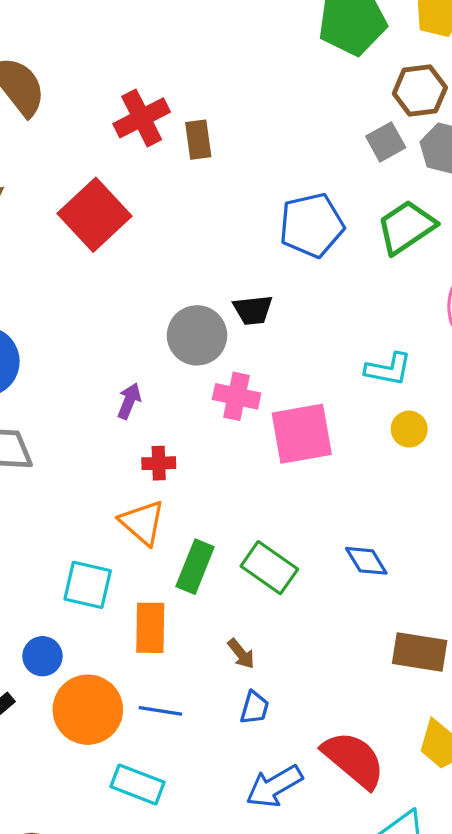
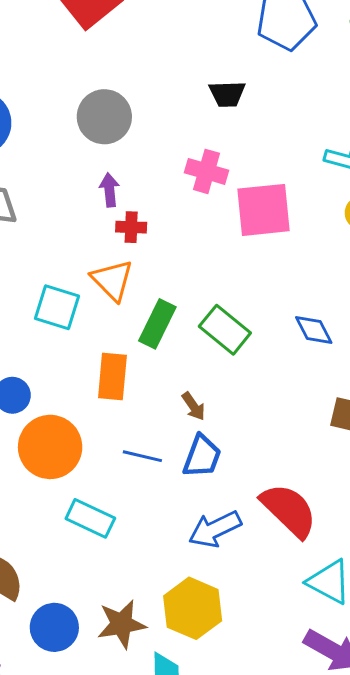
gray circle: (197, 335) -> (104, 117), moved
purple arrow: (129, 401) -> (109, 190), moved, turned -32
cyan square: (88, 585) -> (57, 307), moved
blue trapezoid: (255, 708) -> (202, 456), size x1.4
blue line: (160, 711) -> (142, 456), moved

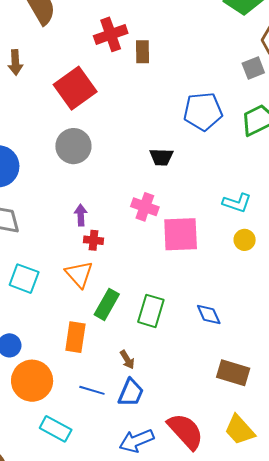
gray circle: (104, 117) -> (73, 146), moved
cyan square: (57, 307) -> (24, 279), moved
green rectangle: (225, 330) -> (151, 311), turned 64

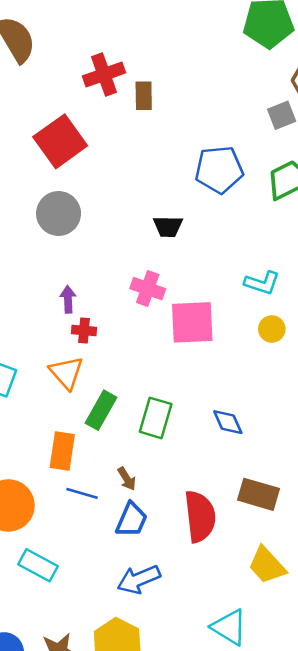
blue line: (92, 390) -> (82, 493), moved
red semicircle: (186, 431) -> (200, 516), moved, turned 36

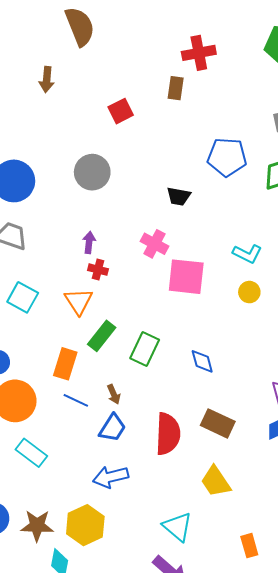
red cross: (104, 74) -> (199, 53), moved
red square: (60, 141) -> (121, 111), moved, size x0.6

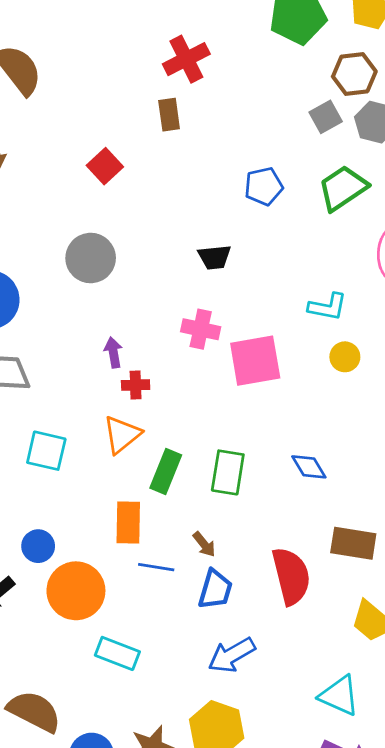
blue pentagon: (227, 157) -> (264, 186), size x0.7
orange triangle: (78, 301) -> (122, 435), turned 40

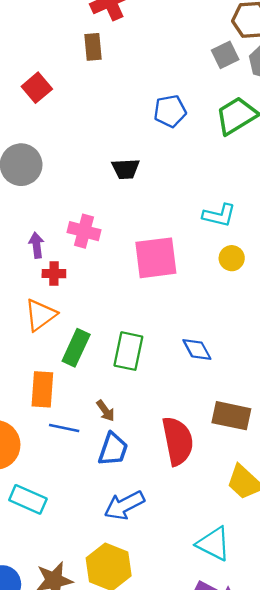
pink cross: (201, 329) -> (84, 231), moved

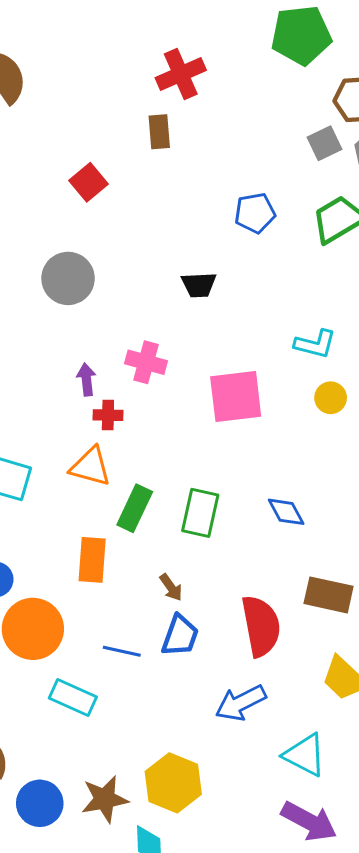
orange triangle: (40, 315) -> (91, 467), turned 51
blue line: (64, 428) -> (122, 651), moved
blue arrow: (124, 505) -> (241, 703), moved

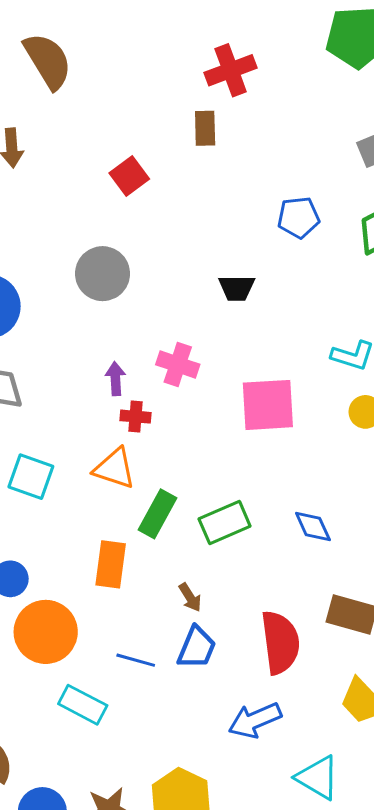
green rectangle: (200, 513) -> (225, 523), turned 51

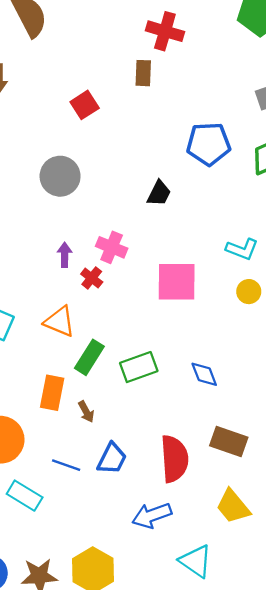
red cross: (231, 70) -> (165, 31), turned 33
blue pentagon: (299, 217) -> (208, 144), size x1.4
black trapezoid: (237, 288) -> (159, 193), turned -68
red cross: (136, 417) -> (92, 278), moved, turned 30
brown arrow: (190, 597) -> (86, 412), moved

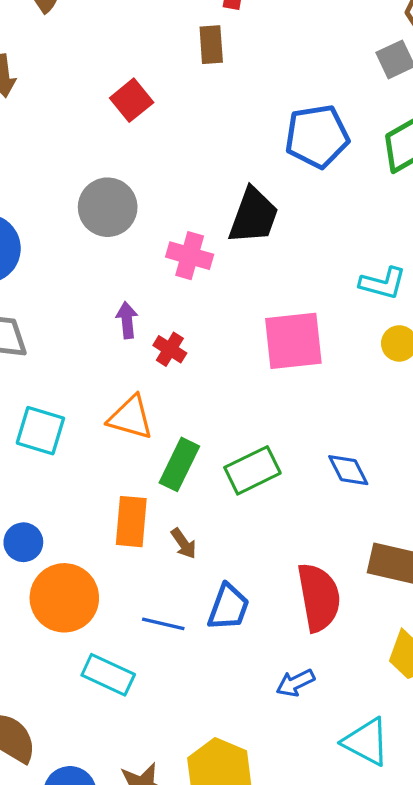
black trapezoid: (159, 193) -> (254, 216), size x1.5
pink cross: (112, 247) -> (190, 256), moved
blue arrow: (152, 515) -> (295, 683), size x0.7

